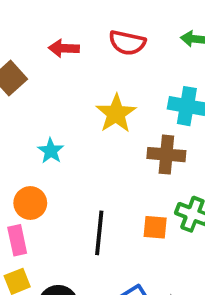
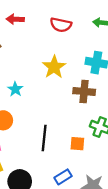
red arrow: (64, 48) -> (15, 19), moved
orange square: (155, 227) -> (77, 144), moved

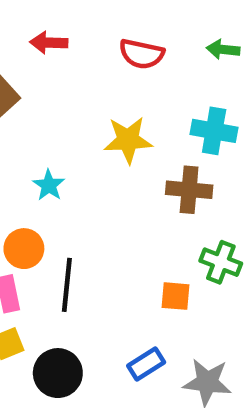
yellow star: (54, 67) -> (128, 140), turned 30
black line: (44, 138) -> (67, 285), moved

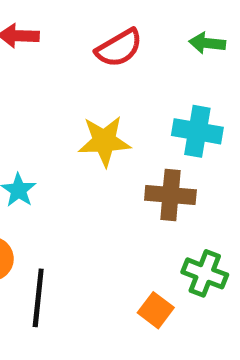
red semicircle: (142, 54) -> (119, 48), turned -42
orange square: (176, 296) -> (156, 310), turned 32

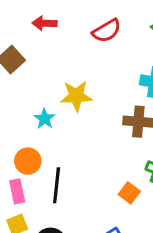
yellow star: (104, 141) -> (76, 96), moved

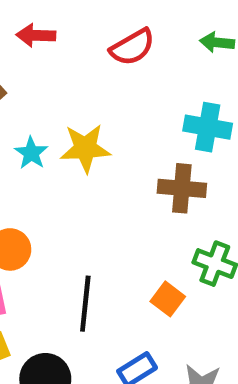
cyan star: (44, 119) -> (31, 153), moved
black line: (57, 185) -> (85, 304), moved

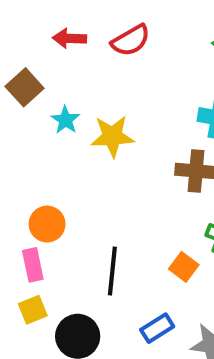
red semicircle: (132, 47) -> (131, 40), moved
cyan star: (31, 153) -> (65, 120), moved

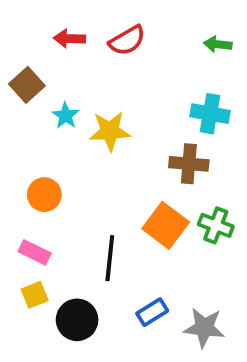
orange circle: (47, 224) -> (44, 195), moved
pink rectangle: (33, 265) -> (35, 252), turned -52
orange square: (184, 267) -> (166, 225), moved, size x1.6

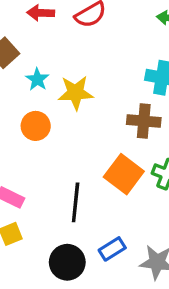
orange circle: (44, 195) -> (36, 126), moved
black circle: (77, 320) -> (67, 262), moved

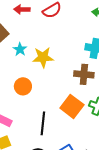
orange circle: (36, 126) -> (23, 86), moved

